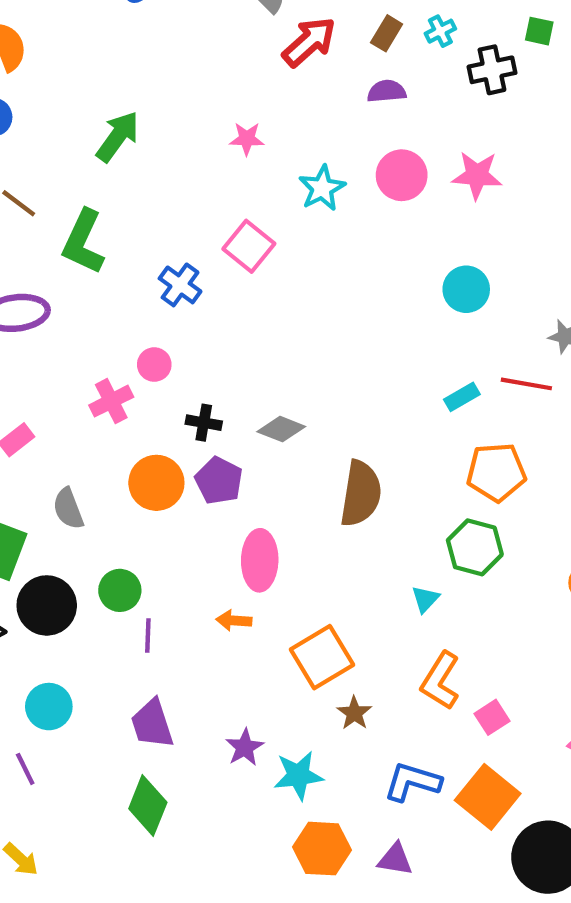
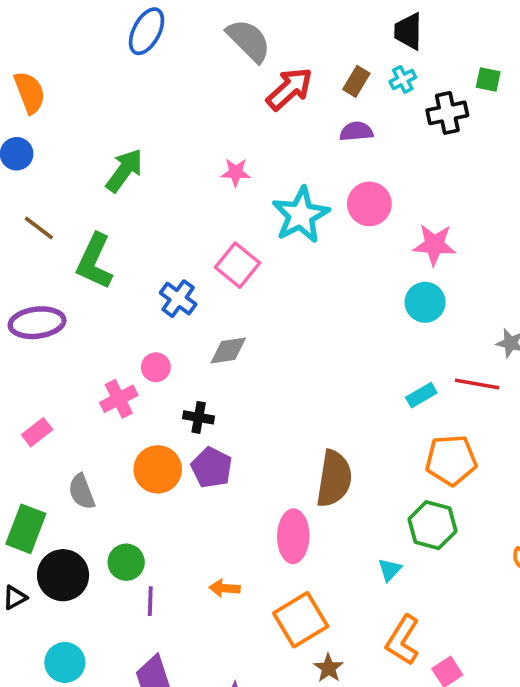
pink star: (477, 175) -> (434, 245), moved
cyan star: (322, 188) -> (301, 215), size x1.4
gray diamond: (281, 429) -> (228, 351), moved, turned -30
pink ellipse: (260, 560) -> (293, 536), moved

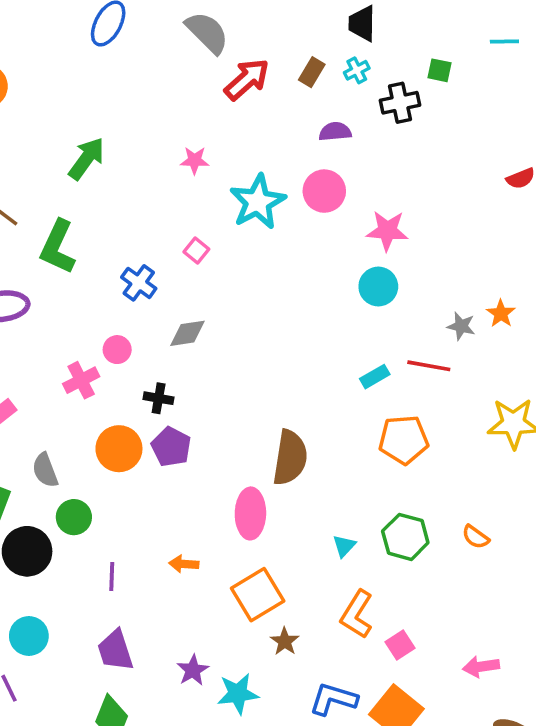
purple semicircle: (356, 131) -> (335, 132), moved
pink square: (238, 265) -> (196, 250), size x0.6
green hexagon: (432, 525) -> (405, 537), moved
green circle: (126, 562) -> (74, 517), moved

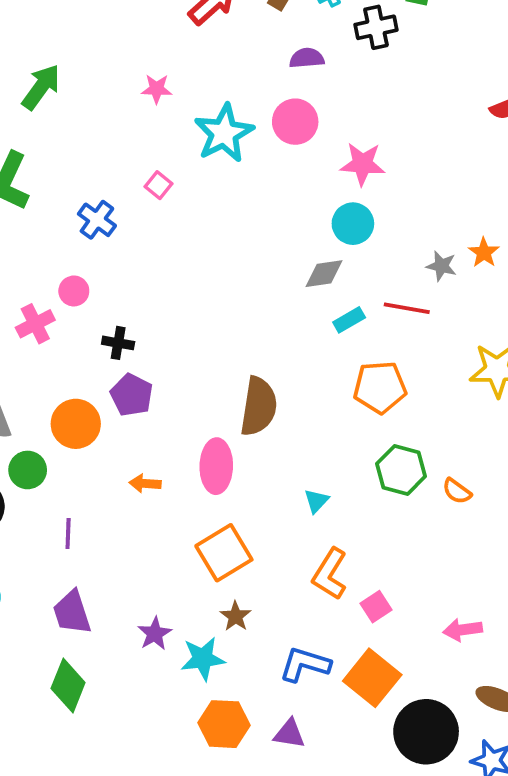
gray diamond: (187, 333) -> (324, 274), moved
orange circle: (119, 449) -> (76, 424), moved
green hexagon: (405, 537) -> (401, 470), moved
orange arrow: (184, 564) -> (145, 483), moved
brown star: (285, 641) -> (236, 616), moved

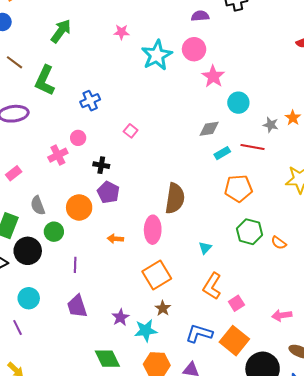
pink star: (363, 164) -> (213, 76), moved, turned 30
pink square: (159, 185) -> (131, 131), moved
blue cross: (97, 220) -> (90, 101), turned 30
cyan circle: (353, 224) -> (238, 103), moved
green diamond: (68, 686) -> (107, 359), moved, turned -48

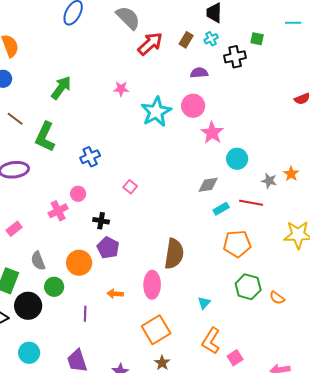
purple line: (75, 265) -> (85, 314), moved

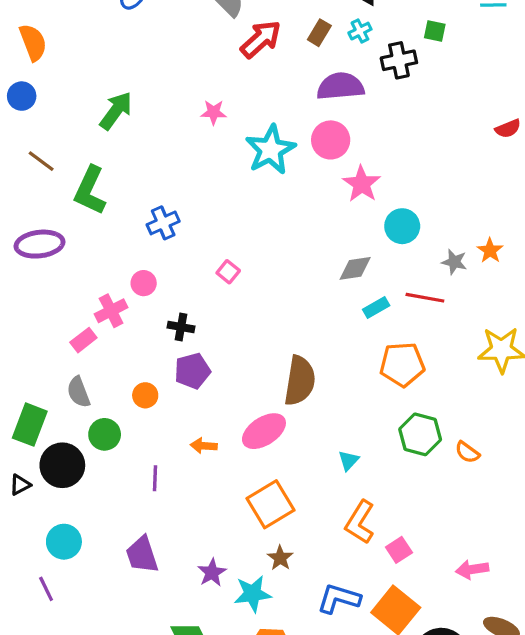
purple semicircle: (199, 73) -> (340, 86), size x1.6
pink rectangle: (14, 229) -> (83, 340), moved
purple pentagon: (108, 248) -> (192, 371), turned 30
orange circle: (79, 263) -> (145, 395), size x0.6
pink ellipse: (152, 285) -> (264, 431), turned 56

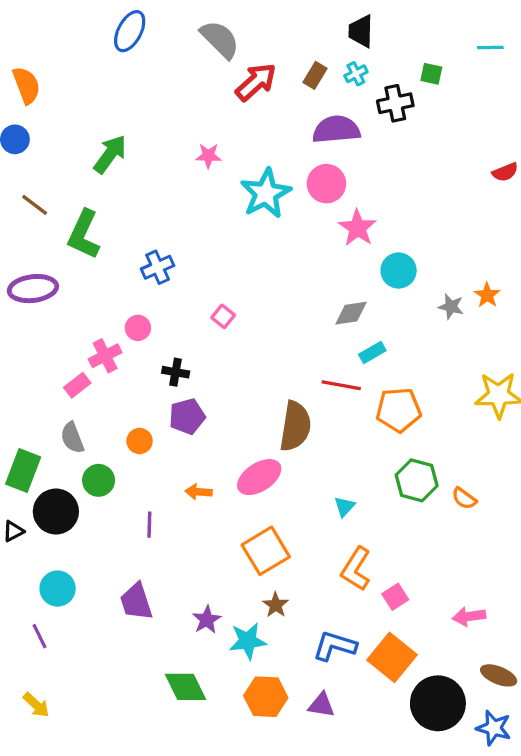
red line: (425, 298) -> (341, 385), moved

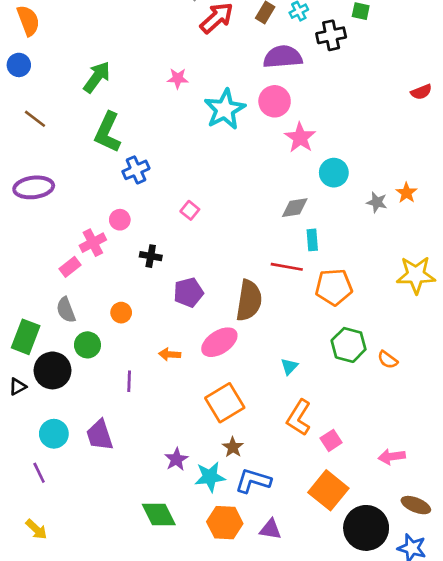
green L-shape: (84, 234) -> (108, 132), moved
cyan rectangle: (372, 352) -> (312, 240), turned -65
purple pentagon: (187, 416) -> (188, 292), moved
purple trapezoid: (136, 602) -> (100, 435), moved
blue L-shape: (335, 646) -> (253, 481), moved

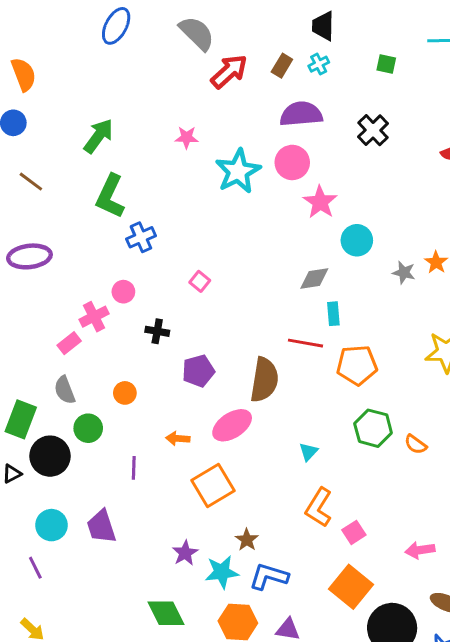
black cross: (331, 35) -> (373, 130), moved, turned -32
orange square: (225, 403) -> (213, 485), moved

